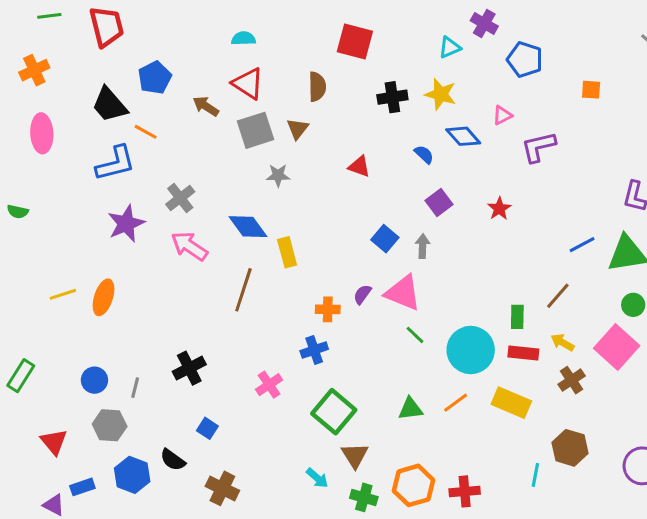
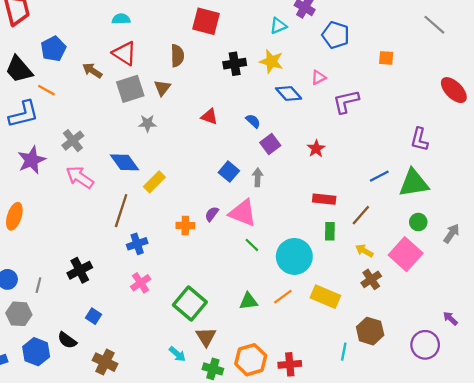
blue semicircle: (424, 154) -> (253, 121), moved
yellow rectangle: (287, 252) -> (154, 182), turned 60
blue cross: (314, 350) -> (137, 244), moved
red rectangle: (523, 353) -> (324, 199), moved

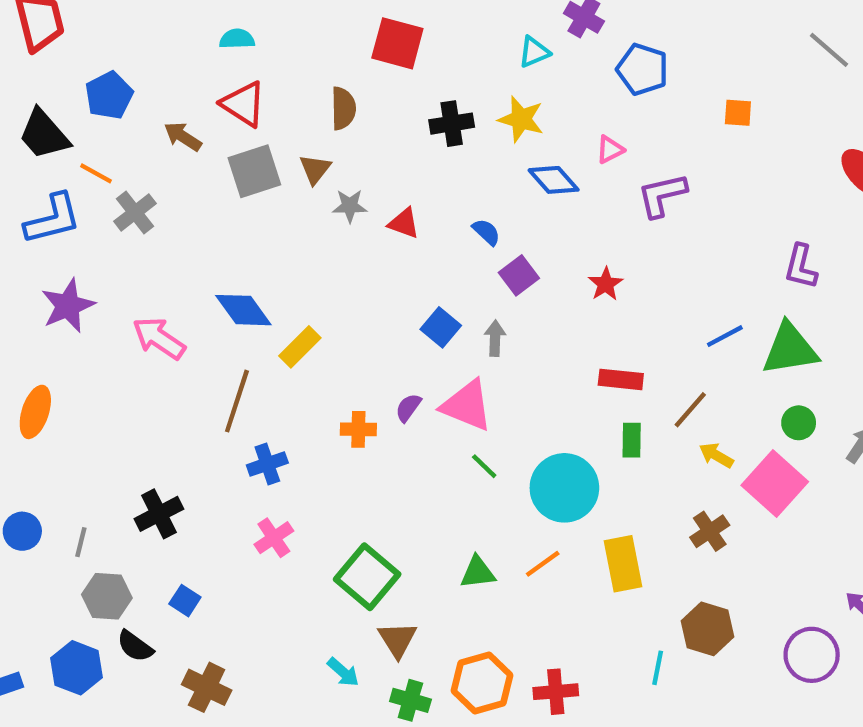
gray star: (147, 123) -> (350, 206), moved
gray cross: (73, 141) -> (135, 212), moved
yellow arrow: (364, 251) -> (716, 455), moved
yellow rectangle: (325, 297) -> (623, 564), turned 56
gray hexagon: (19, 314) -> (107, 596), moved

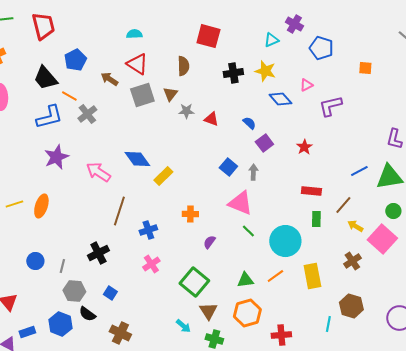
brown line: (237, 401) -> (119, 211), moved
purple semicircle: (408, 408) -> (209, 242), moved
orange hexagon: (482, 683) -> (247, 313), moved

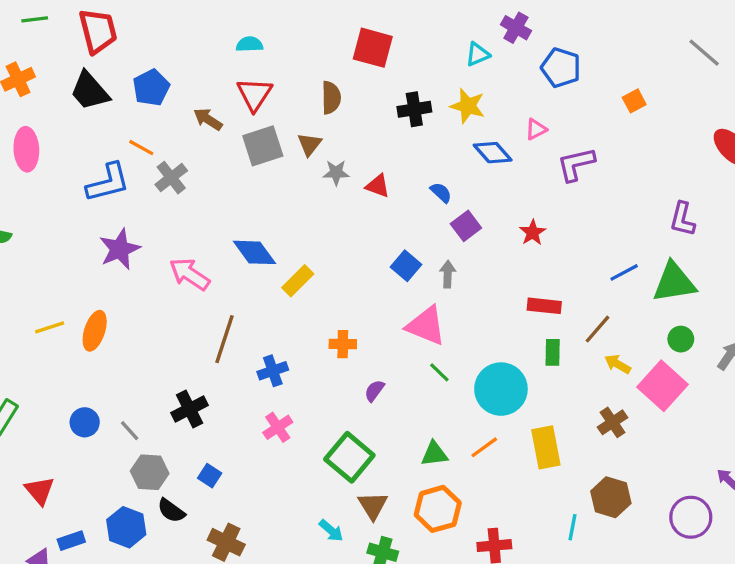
red triangle: (137, 64) -> (254, 94), turned 30
orange square: (365, 68) -> (634, 101), turned -32
black trapezoid: (45, 78) -> (90, 91), moved
gray line: (62, 266) -> (130, 431), turned -56

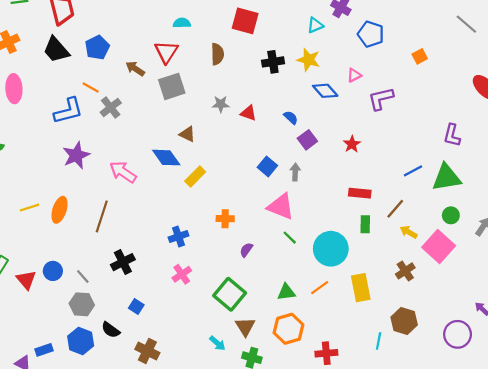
cyan semicircle: (250, 44) -> (182, 23), moved
brown triangle: (309, 144) -> (187, 134), moved, turned -42
brown line: (225, 339) -> (102, 216), moved
gray hexagon: (150, 472) -> (82, 304), moved
red triangle: (40, 491) -> (26, 280), moved

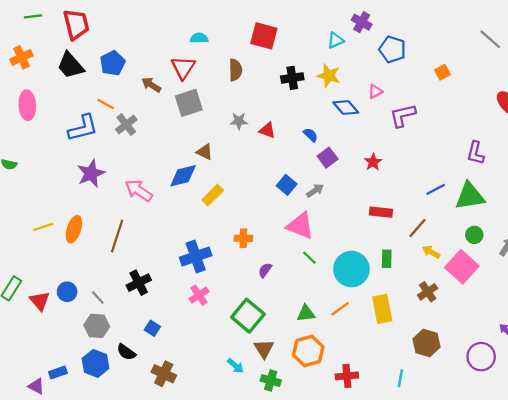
blue diamond: (166, 158) -> (183, 176), turned -68
gray arrow: (295, 172) -> (315, 191), turned 54
green rectangle: (365, 224) -> (387, 259), moved
blue cross: (178, 236) -> (196, 257), size x1.5
cyan line: (379, 341) -> (400, 378), moved

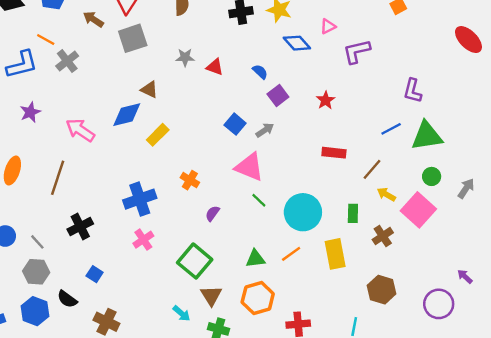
purple L-shape: (475, 153) -> (413, 91), moved
purple star: (91, 173) -> (30, 112), size x0.7
orange cross: (243, 238) -> (190, 180), turned 30
green rectangle: (387, 259) -> (353, 213), moved

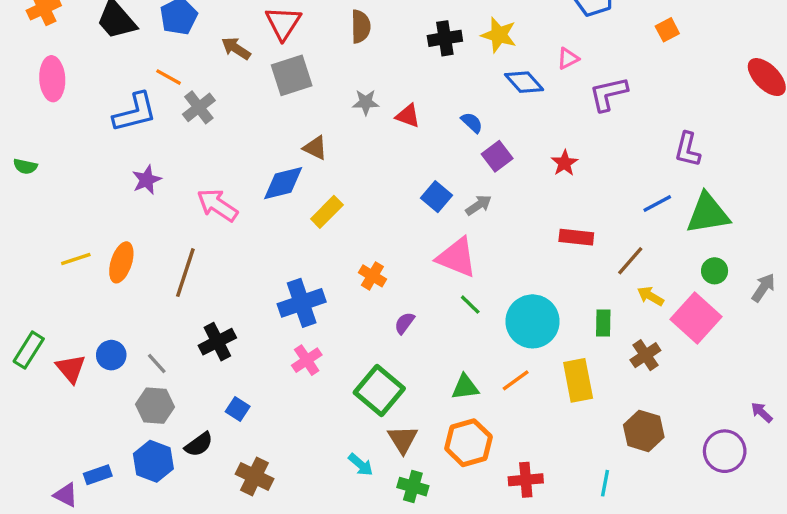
black semicircle: (67, 299) -> (199, 444), turned -72

